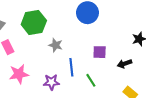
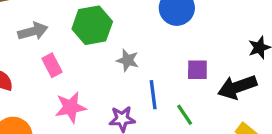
black arrow: (124, 64) -> (237, 87), size x1.6

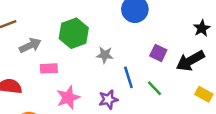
pink rectangle: (52, 65) -> (49, 68), turned -56
purple square: (197, 70) -> (158, 53), turned 35

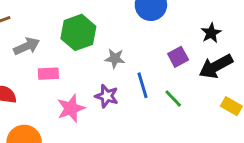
black star: (202, 28) -> (211, 33), moved
purple square: (158, 53) -> (178, 57), turned 35
purple star: (108, 99) -> (107, 96), moved, turned 30

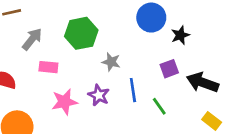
black star: (211, 33) -> (180, 35), moved
gray arrow: (27, 46) -> (32, 39), turned -35
black arrow: (216, 66) -> (203, 82), turned 40

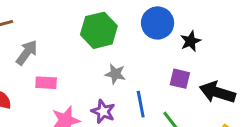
green hexagon: (81, 33) -> (99, 30), moved
purple square: (169, 69) -> (180, 79), turned 36

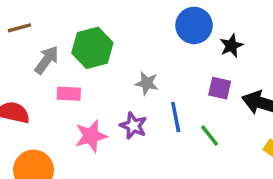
green hexagon: (99, 30) -> (92, 48), moved

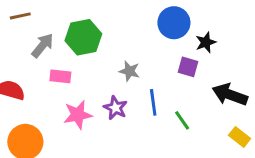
purple square: (220, 88) -> (188, 67), moved

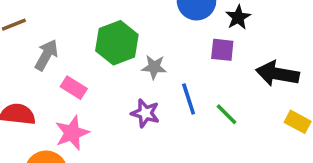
green hexagon: (83, 37) -> (117, 43), moved
pink rectangle: (60, 76) -> (74, 88), turned 36
pink star: (78, 115) -> (72, 133), moved

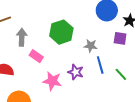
gray arrow: (46, 55) -> (22, 37), turned -30
gray star: (154, 67) -> (91, 46), moved
pink star: (72, 133) -> (52, 81), moved, turned 30

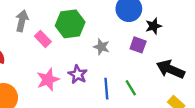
pink rectangle: (36, 56) -> (43, 39), moved
blue line: (100, 65) -> (106, 89), moved
pink star: (52, 81) -> (48, 80), turned 30

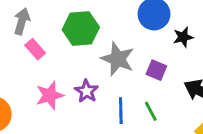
pink rectangle: (43, 39) -> (35, 49), moved
purple square: (138, 45) -> (156, 70), moved
gray star: (101, 47) -> (118, 59), size x1.6

